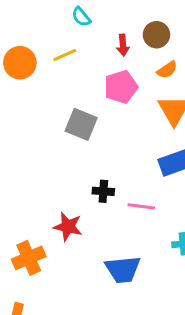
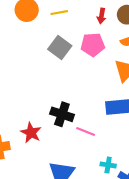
gray square: (81, 124) -> (60, 47), moved
black cross: (103, 191) -> (62, 114), size x1.5

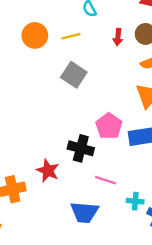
pink pentagon: (93, 45) -> (109, 126), moved, turned -30
pink line: (86, 132) -> (106, 180), moved

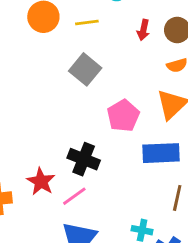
pink pentagon: (109, 126) -> (123, 116), moved
pink line: (106, 180) -> (74, 196), moved, turned -60

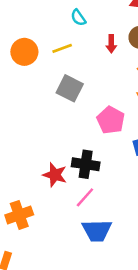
red star: (41, 181) -> (55, 175), moved

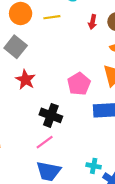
gray square: (70, 88) -> (16, 47), moved
red star: (55, 175) -> (25, 80), moved

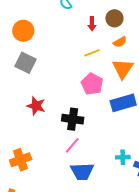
yellow line: (52, 17) -> (92, 53), moved
red star: (25, 80) -> (36, 106), moved

